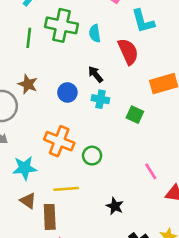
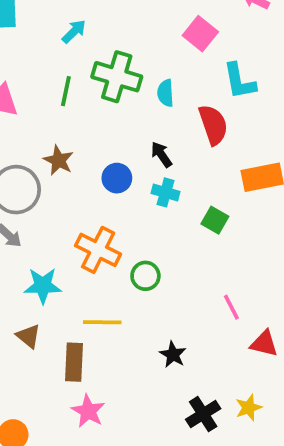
brown triangle: (28, 201) -> (28, 336), moved

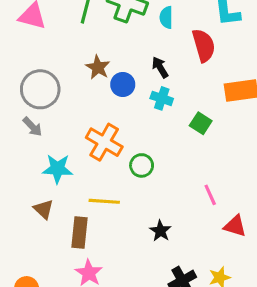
brown star: (58, 160) -> (98, 67), moved

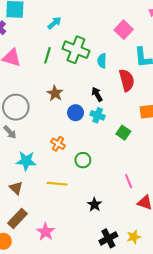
blue circle: (123, 84) -> (76, 113), moved
orange cross: (104, 142) -> (58, 144), size x0.6
brown rectangle: (79, 233) -> (17, 218), moved, turned 36

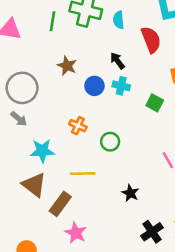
brown triangle: (16, 188) -> (34, 185), size x1.5
brown rectangle: (17, 218) -> (60, 204), moved

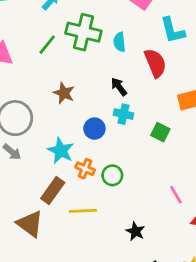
green line: (52, 21) -> (47, 45), turned 30
blue circle: (94, 86) -> (94, 129), moved
orange cross: (78, 126) -> (85, 169), moved
cyan star: (42, 151) -> (61, 151), moved, turned 30
brown rectangle: (60, 204) -> (53, 191), moved

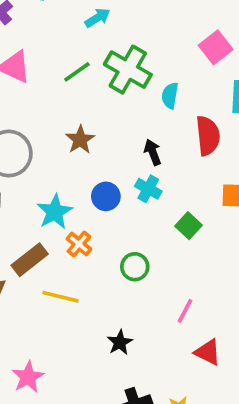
green circle: (112, 175) -> (135, 267), moved
pink line: (176, 195) -> (185, 311), turned 42

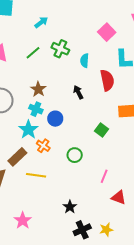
green cross: (128, 70) -> (60, 49), size x0.7
cyan cross: (148, 189) -> (36, 109), moved
black star: (120, 343) -> (70, 207), moved

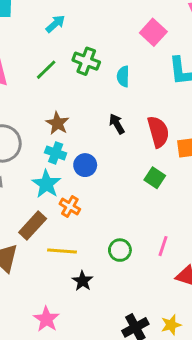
red semicircle: (107, 80) -> (158, 132), moved
green circle: (75, 155) -> (120, 250), moved
black star: (70, 207) -> (82, 281), moved

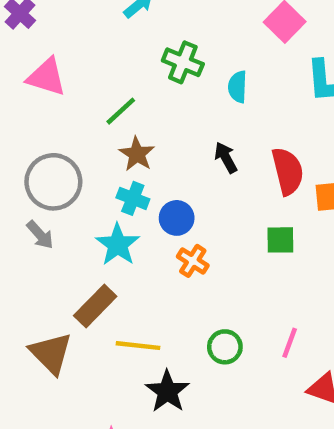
green line: (46, 70) -> (121, 111), moved
green square: (155, 178) -> (280, 240), turned -36
orange cross: (70, 207) -> (193, 261), moved
black star: (82, 281) -> (167, 391), size x1.4

